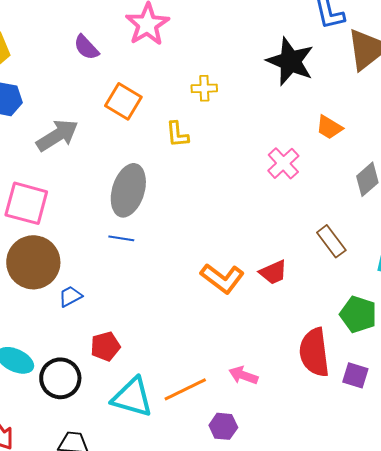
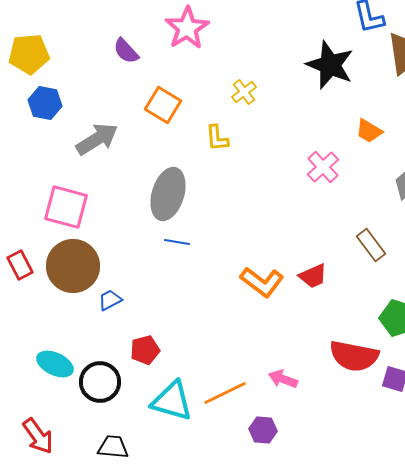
yellow cross: (204, 88) -> (244, 92), turned -35
blue line: (121, 238) -> (177, 242), moved
red semicircle: (314, 352) -> (354, 356), turned -72

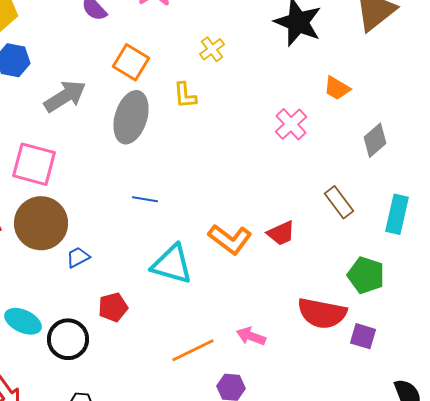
gray ellipse: (168, 194) -> (131, 117), moved
cyan triangle: (172, 401) -> (172, 264), moved

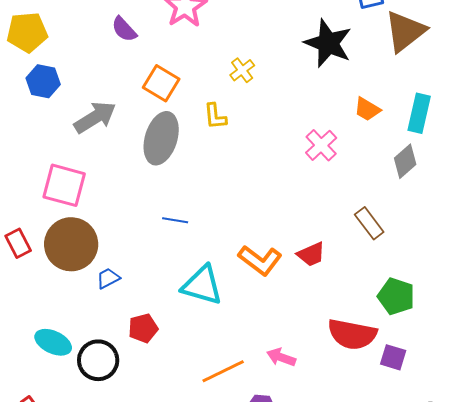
cyan rectangle: (397, 214) -> (419, 113), moved

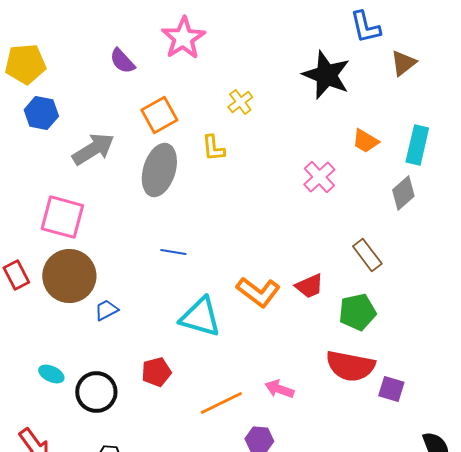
brown triangle: (405, 31) -> (403, 63), size x0.6
orange square: (161, 83) -> (159, 115), turned 30
green pentagon: (396, 296) -> (357, 312), moved, turned -30
red pentagon: (143, 328) -> (156, 372), moved
cyan ellipse: (53, 342) -> (51, 374), size x0.7

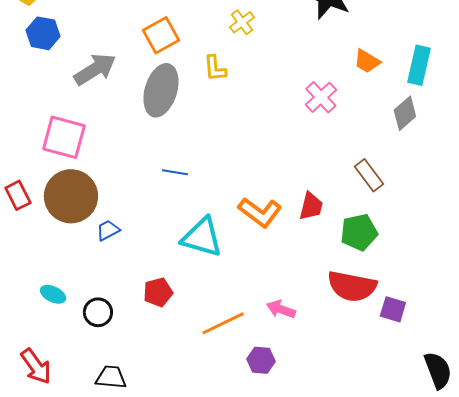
red trapezoid: (309, 286) -> (311, 206), turned -52
black circle: (96, 392) -> (98, 312), size x0.7

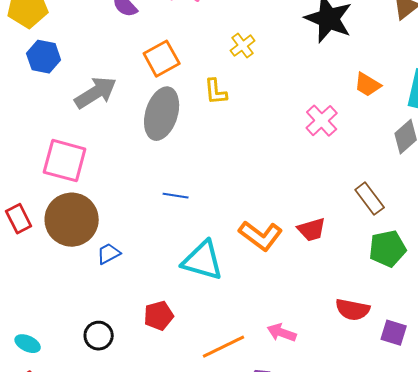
red trapezoid: (311, 206) -> (312, 230), turned 60
green pentagon: (359, 232) -> (388, 249), moved
red semicircle: (352, 286) -> (353, 310), size x0.7
cyan ellipse: (53, 294) -> (28, 344), moved

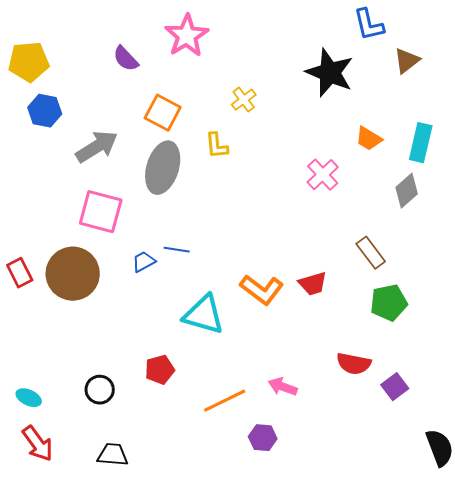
orange square: (162, 59) -> (163, 113), turned -33
pink square: (65, 161) -> (101, 212), moved
blue trapezoid: (109, 254) -> (144, 262), moved
purple square: (394, 333) -> (395, 387), turned 36

